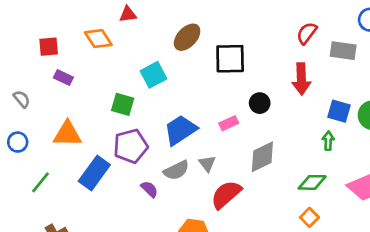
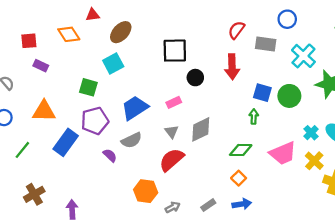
brown ellipse: (187, 37) -> (121, 32), moved
black circle: (260, 103) -> (195, 78), moved
gray triangle: (207, 164) -> (172, 132), moved

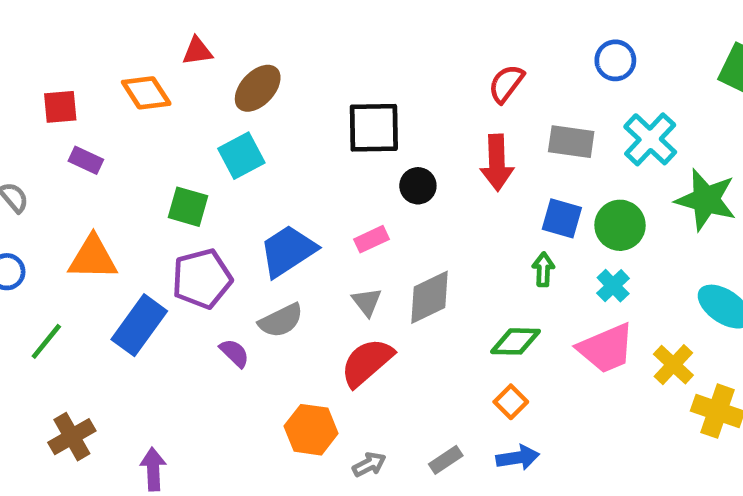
gray rectangle: (266, 44) -> (571, 142), moved
cyan cross: (311, 133) -> (613, 286), moved

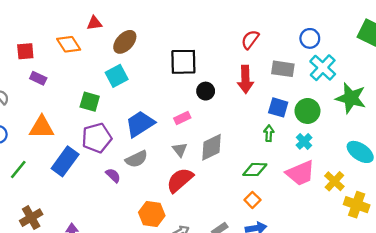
blue circle: (615, 60) -> (310, 38), moved

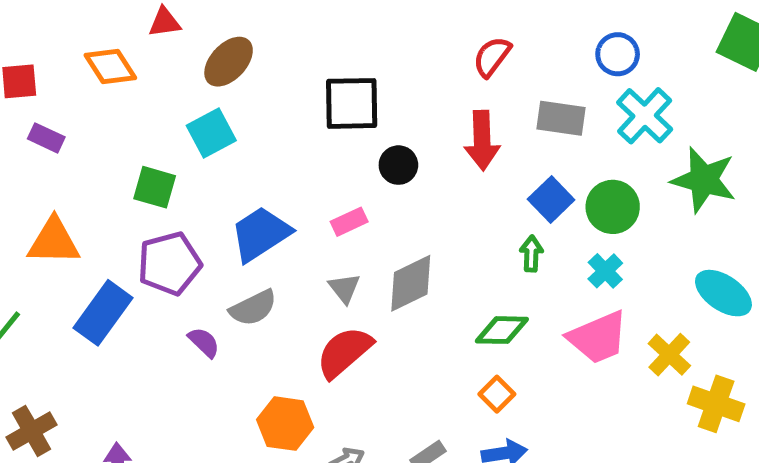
blue square: (278, 107) -> (551, 200), turned 30

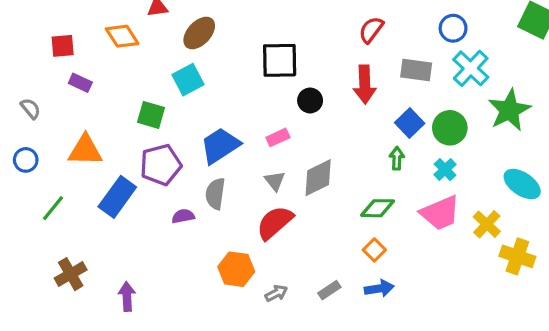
green star: (704, 180) -> (509, 110), turned 30
gray semicircle: (253, 308) -> (215, 194), turned 124
purple semicircle: (204, 342) -> (183, 216), turned -55

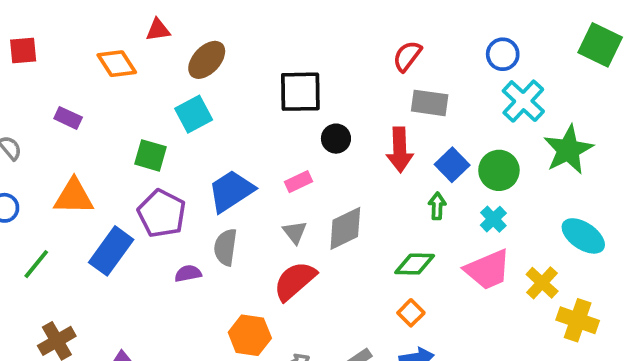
red square: (63, 46) -> (23, 50), moved
gray rectangle: (416, 70) -> (430, 103), moved
red arrow: (365, 84) -> (400, 150), moved
purple pentagon: (161, 165) -> (162, 213), turned -30

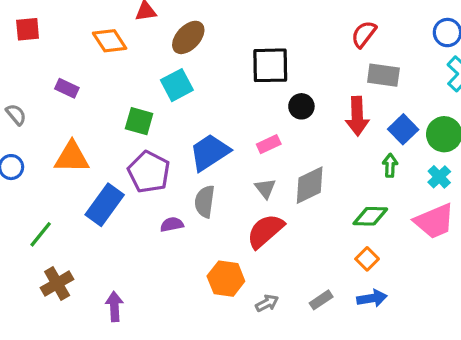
green line: (36, 264) -> (41, 234), moved

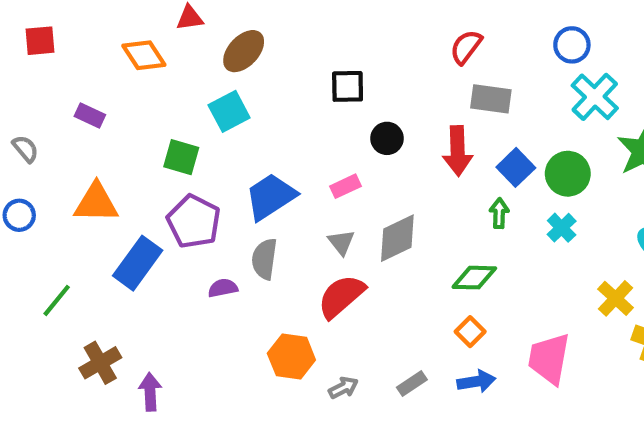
black square: (270, 65) -> (348, 86), size x0.7
pink trapezoid: (434, 221) -> (549, 359), moved, turned 123
brown cross: (57, 283) -> (100, 363), moved

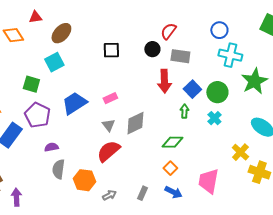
cyan cross: (595, 97) -> (230, 55), turned -30
black circle: (387, 138) -> (152, 49), moved
gray semicircle: (264, 259) -> (58, 169), moved
blue arrow: (476, 381) -> (173, 192), turned 36
gray rectangle: (412, 384) -> (142, 193), turned -32

